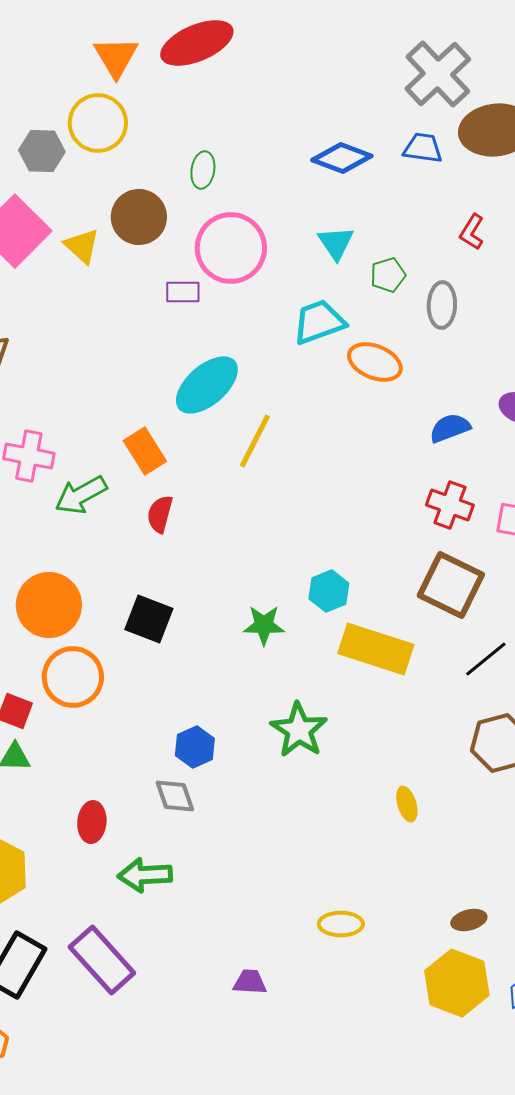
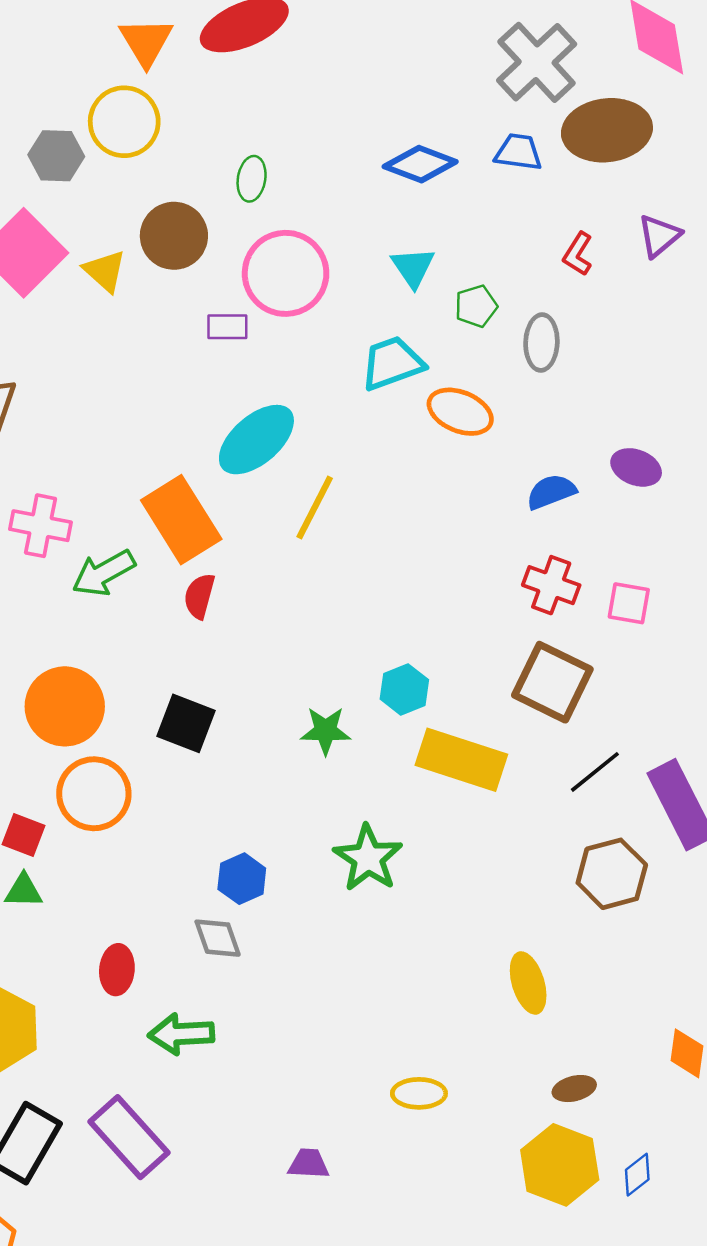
orange rectangle: (145, 451) -> (181, 520), size x1.5
yellow ellipse: (407, 804) -> (528, 983), moved, size x1.4

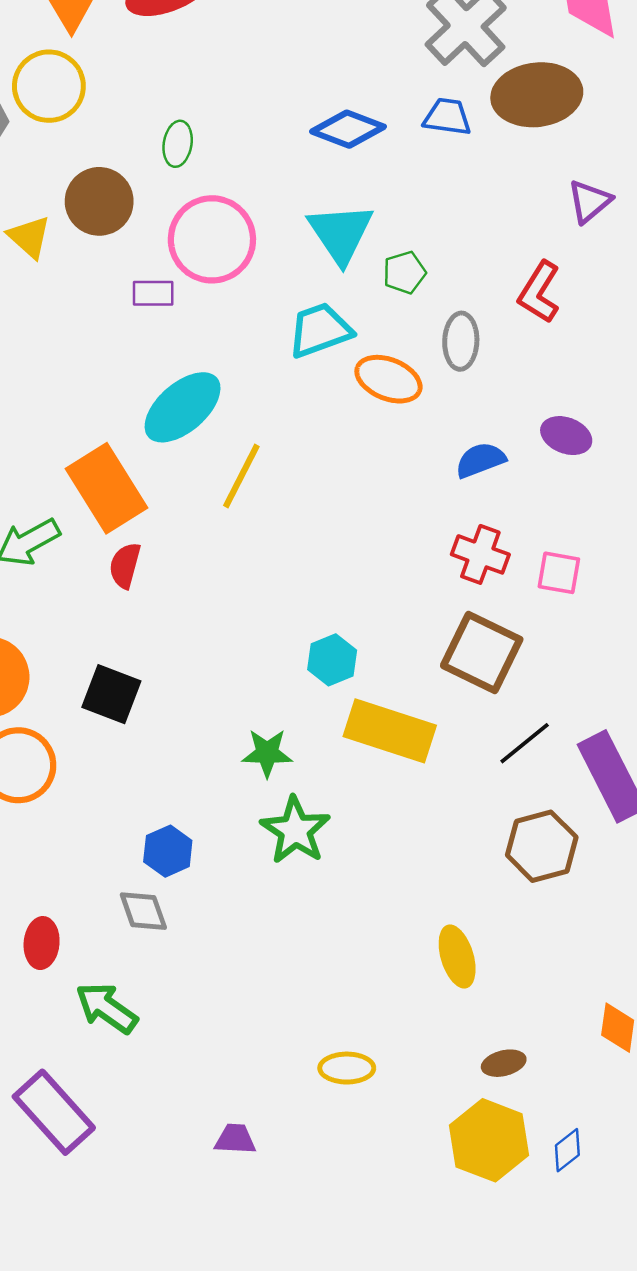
red L-shape: (578, 254) -> (539, 292), moved, size x1.4
cyan triangle: (413, 267) -> (341, 233), size x1.5
gray ellipse: (541, 343) -> (461, 341), moved
green star: (326, 731) -> (267, 753), moved
green arrow: (181, 1034) -> (107, 1008), turned 38

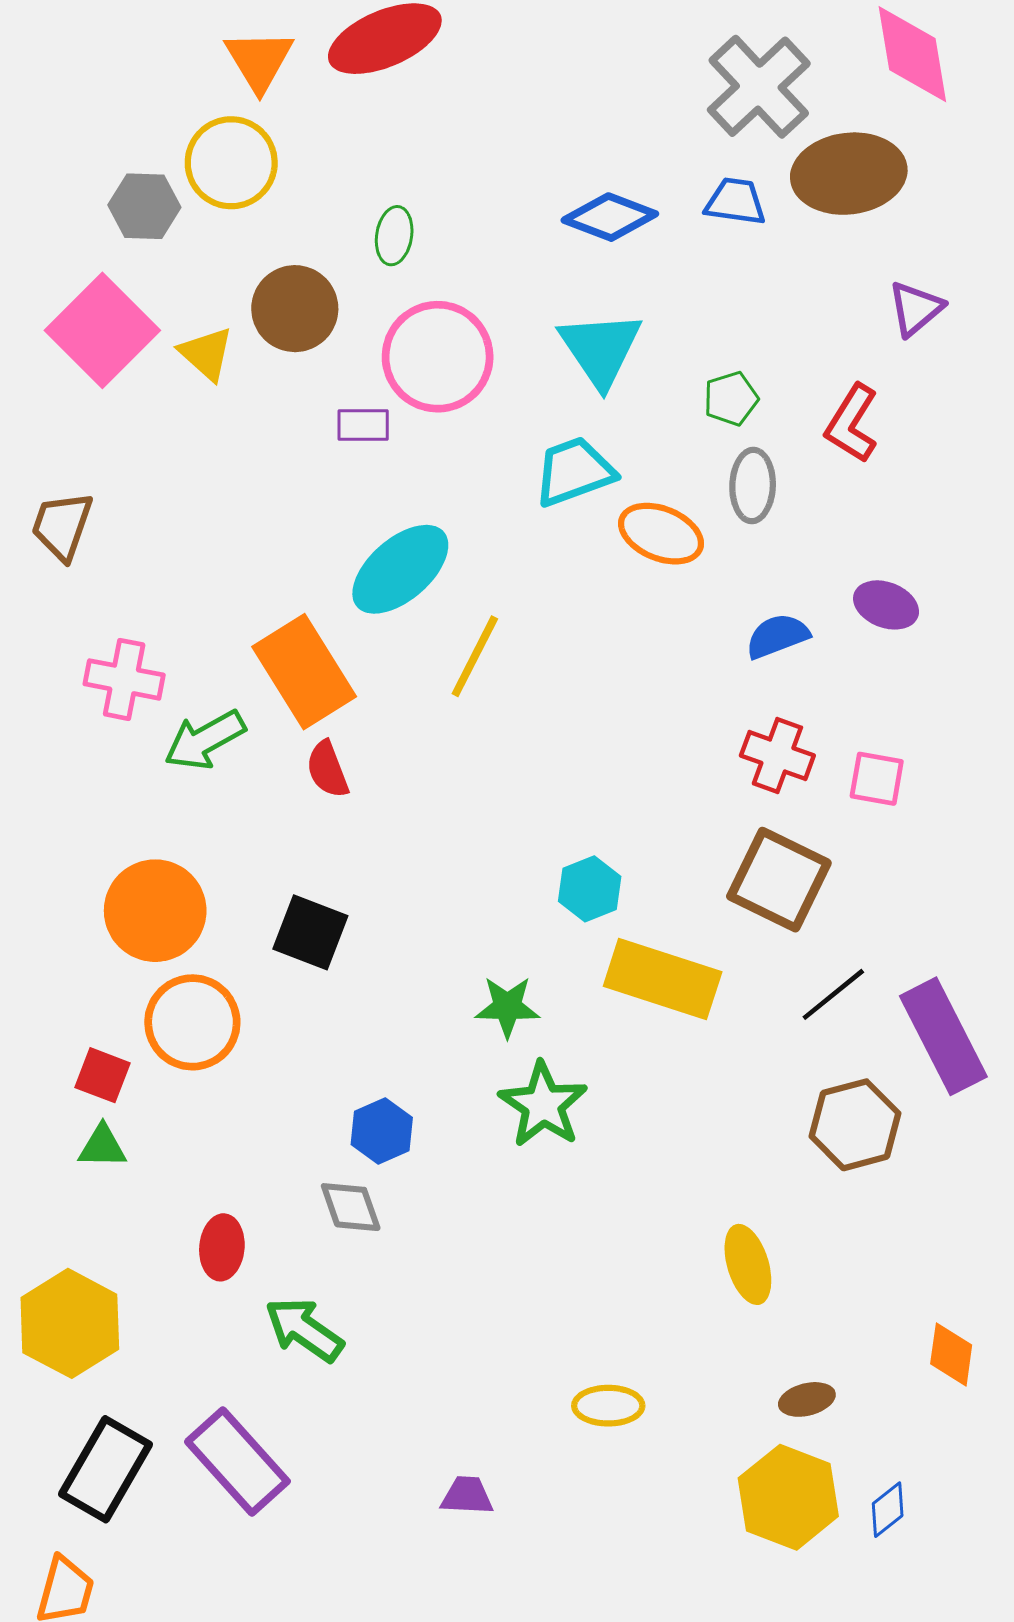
green pentagon: (404, 273) -> (731, 399), moved
red semicircle: (125, 565) -> (327, 769), turned -36

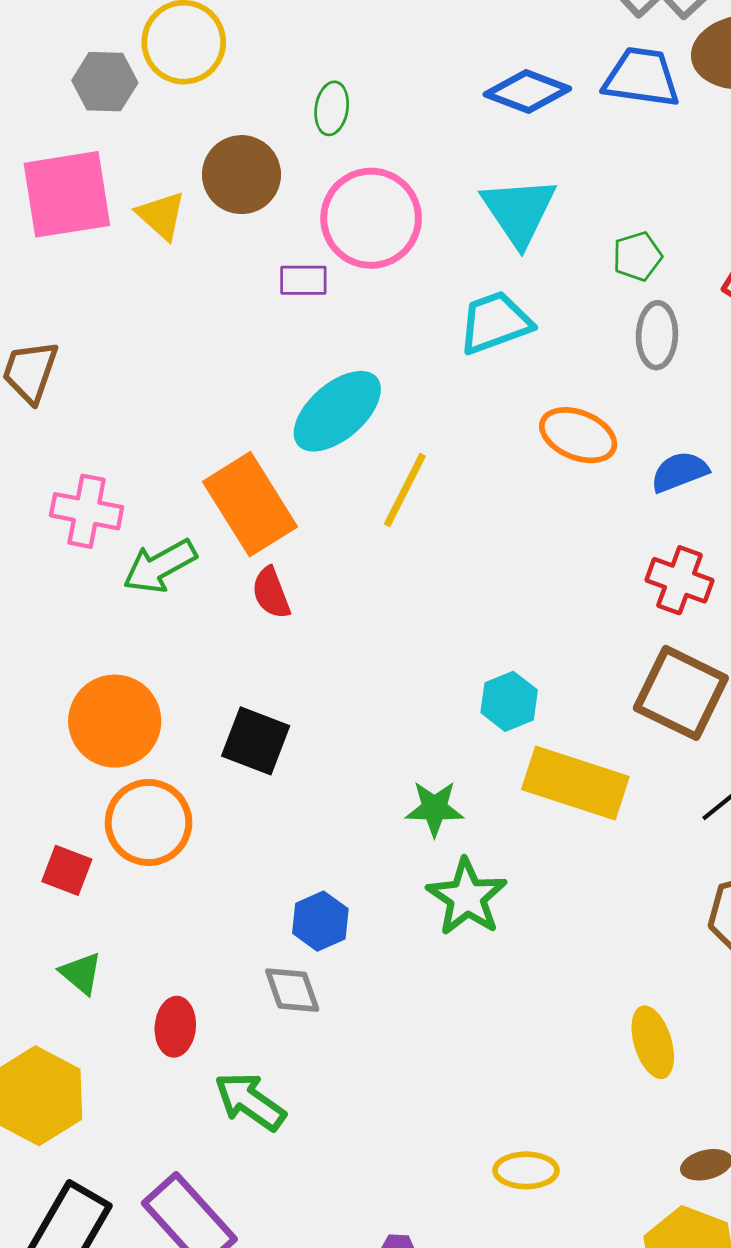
blue trapezoid: (736, 202) -> (641, 77), size x1.4
pink square: (102, 330) -> (67, 194), turned 36
orange ellipse: (661, 534) -> (578, 435), moved
green triangle: (102, 1147) -> (81, 973), moved, turned 39

